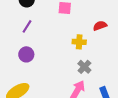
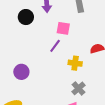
purple line: (27, 26) -> (55, 46), moved

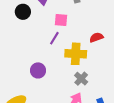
yellow cross: (75, 63) -> (76, 54), size x1.5
purple circle: (21, 72) -> (38, 70), moved

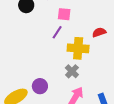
purple circle: (38, 70) -> (40, 86), moved
gray cross: (81, 79) -> (72, 71), moved

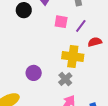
purple line: (57, 32) -> (81, 26), moved
purple circle: (40, 86) -> (34, 73), moved

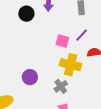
pink square: (61, 22) -> (62, 41), moved

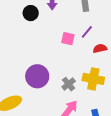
yellow cross: (71, 65) -> (93, 79), moved
purple circle: (30, 77) -> (37, 76), size x1.5

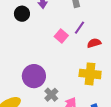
pink square: (68, 39) -> (61, 36), turned 32
gray cross: (69, 84) -> (51, 95), moved

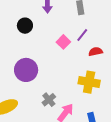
black circle: (22, 14) -> (25, 26), moved
purple circle: (34, 76) -> (26, 70), moved

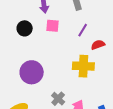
pink square: (63, 42) -> (52, 26), moved, turned -32
yellow cross: (89, 82) -> (83, 66), moved

